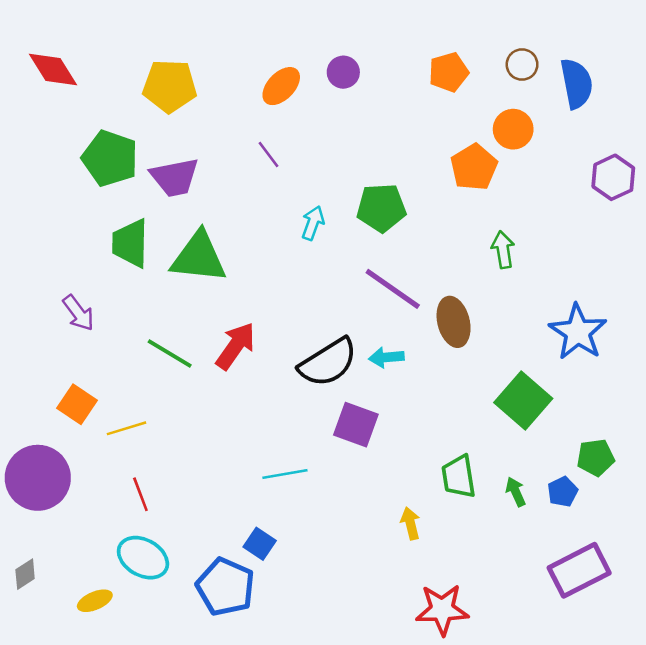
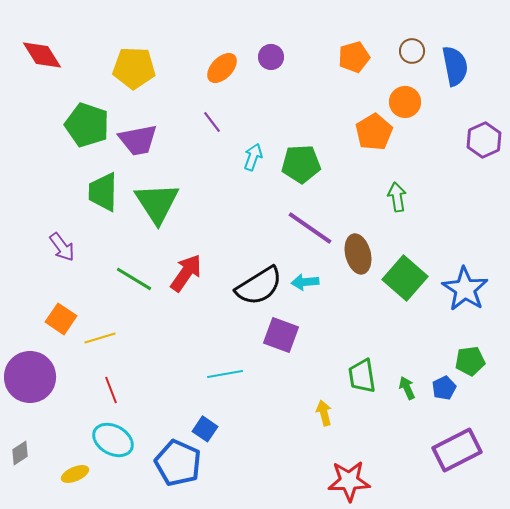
cyan arrow: (313, 223) -> (253, 157), moved
green triangle: (199, 257) -> (157, 203), turned 51
blue star: (578, 332) -> (465, 289), moved
green square: (523, 400) -> (405, 278), moved

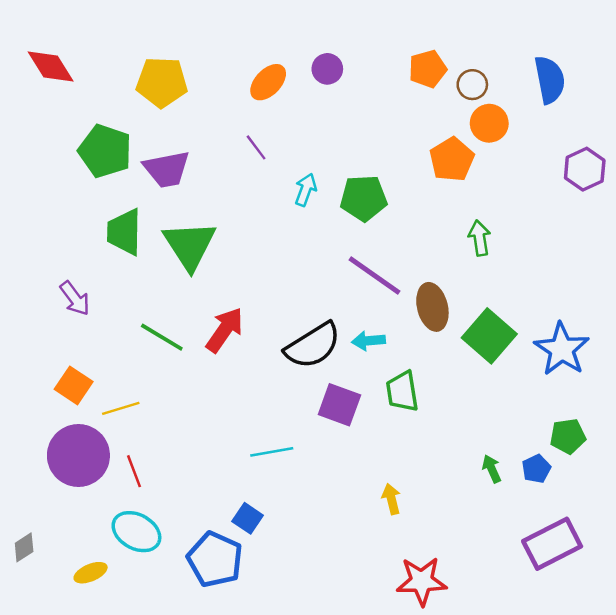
brown circle: (412, 51) -> (472, 85), moved
green trapezoid: (362, 376) -> (402, 391), moved
purple circle: (30, 377) -> (78, 455), moved

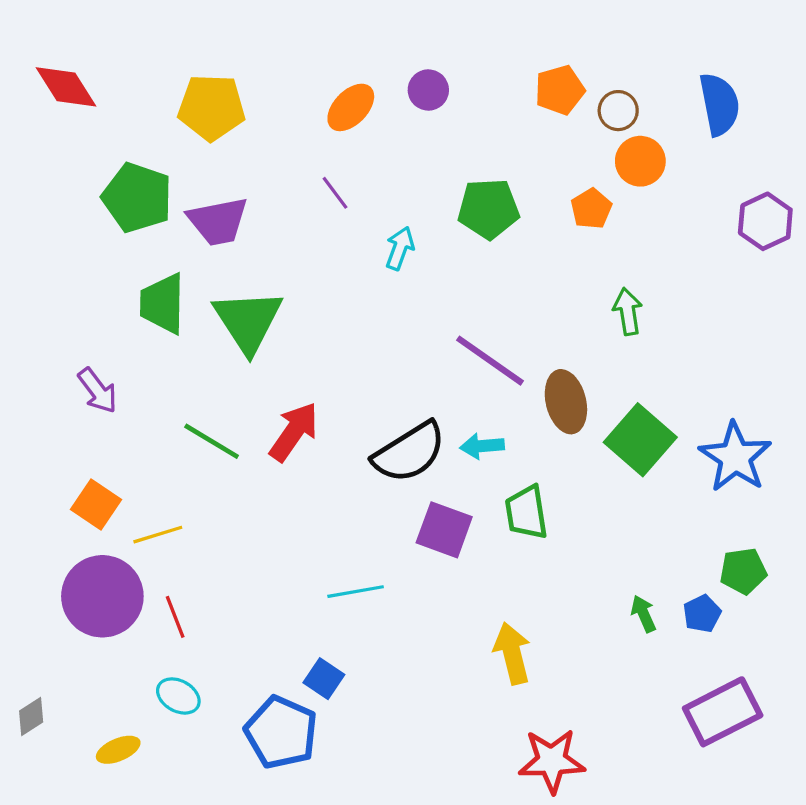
orange pentagon: (452, 159) -> (591, 209), size x0.7
green pentagon: (364, 198) -> (488, 209), moved
yellow arrow: (391, 499) -> (512, 653), size x1.5
cyan ellipse: (136, 532) -> (178, 696), size x0.7

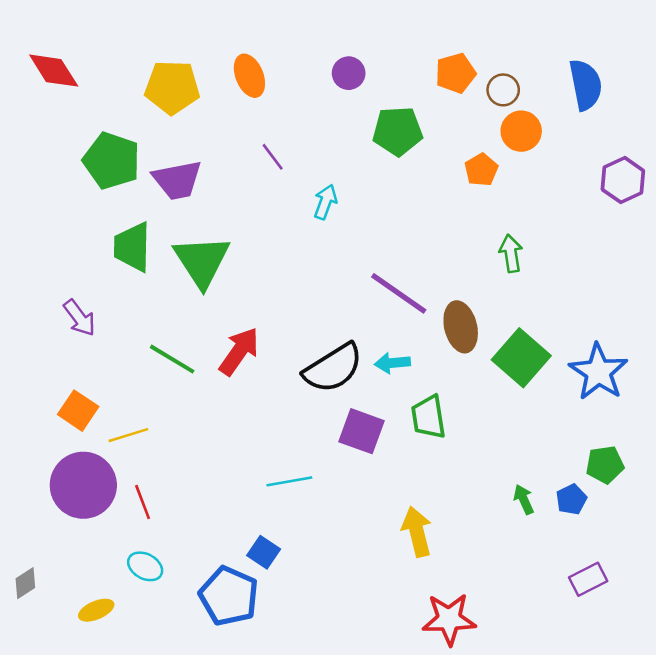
orange ellipse: (351, 107) -> (249, 76), moved, turned -66
green pentagon: (488, 209) -> (398, 131), moved
purple rectangle: (723, 712) -> (588, 579), size x0.6

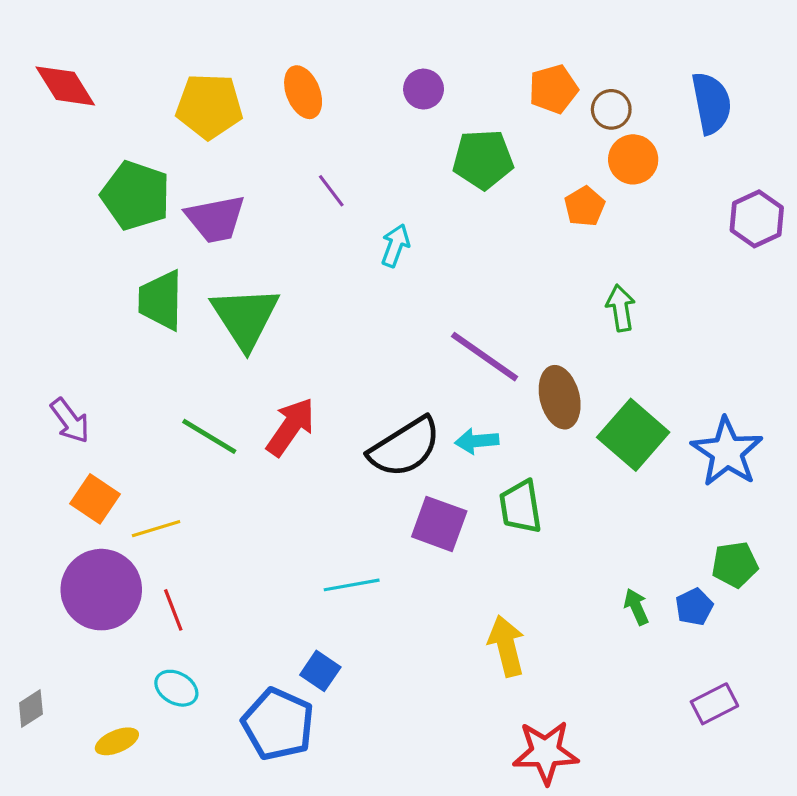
purple arrow: (79, 318) -> (70, 421), moved

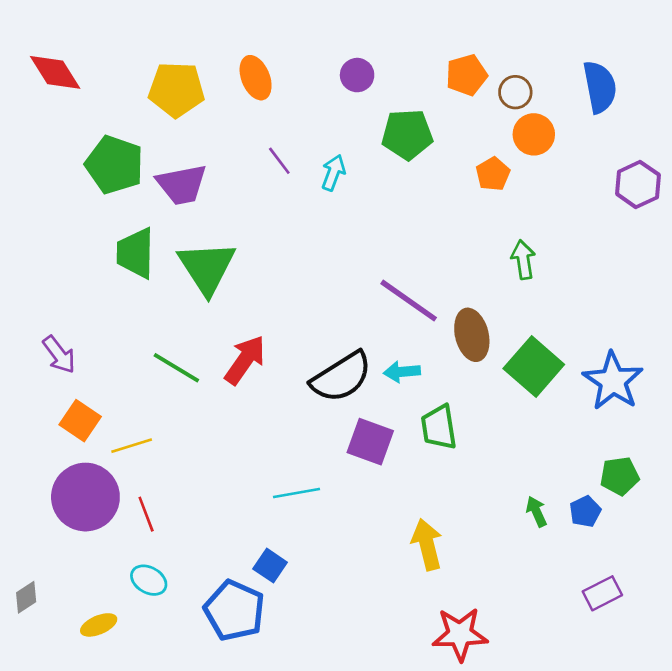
cyan arrow: (395, 245) -> (333, 173), moved

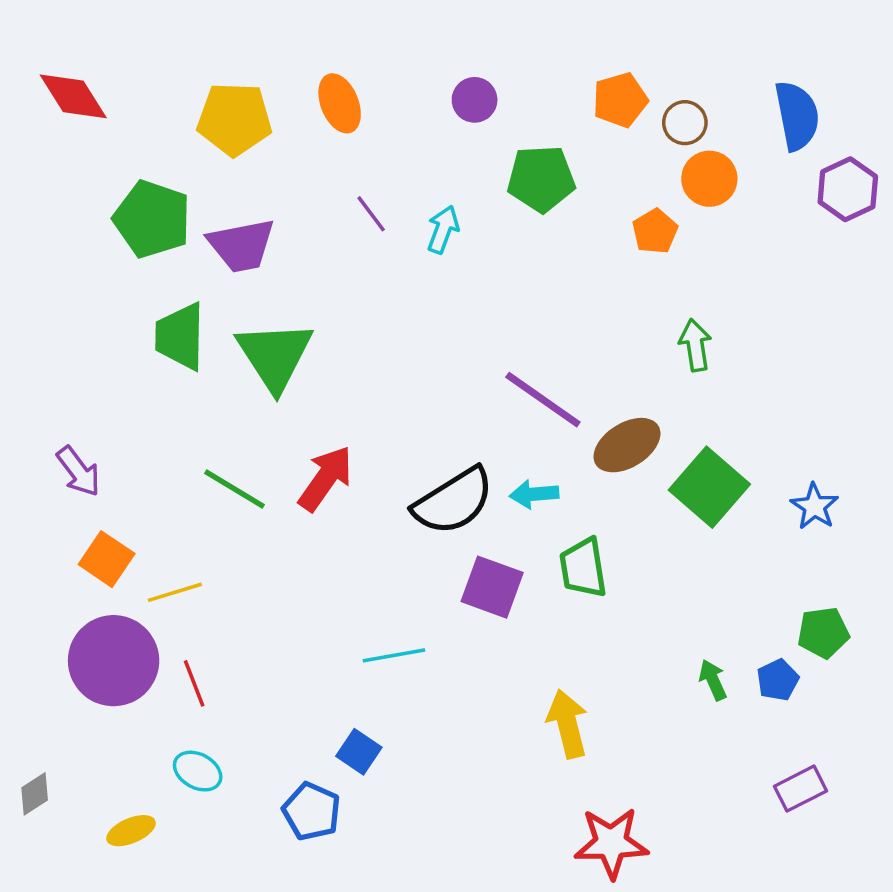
purple hexagon: (638, 184) -> (848, 189), moved
brown ellipse: (472, 335) -> (627, 445), turned 72
blue star: (613, 381) -> (815, 506), size x0.6
blue pentagon: (234, 610) -> (312, 811), size x0.7

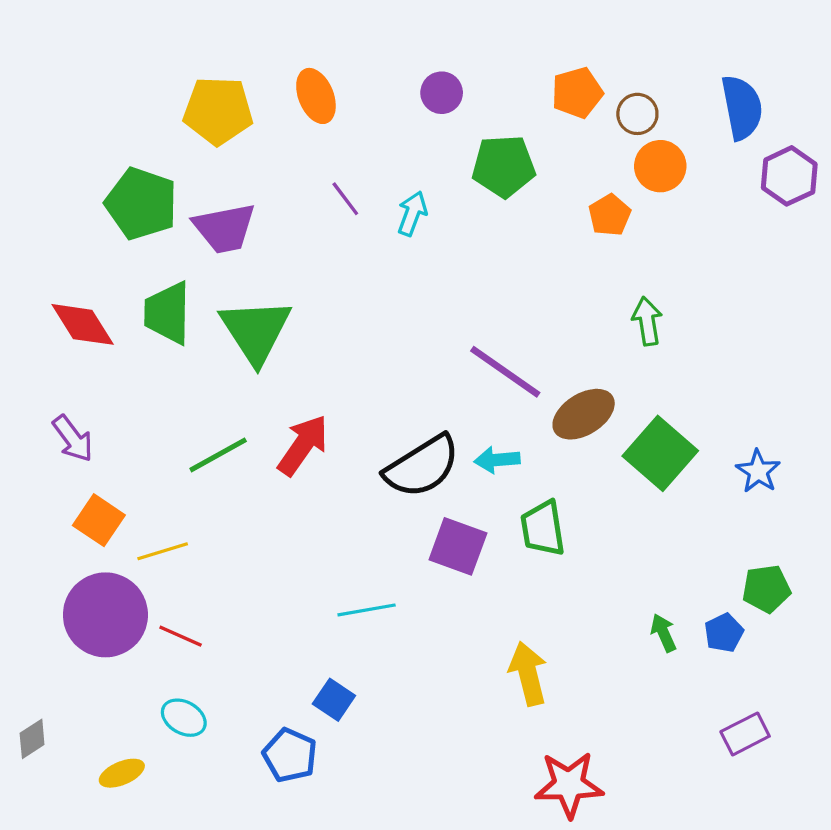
red diamond: (73, 96) -> (83, 324), moved
green line: (234, 489) -> (218, 455), turned -60
red line: (194, 683) -> (181, 636), turned -45

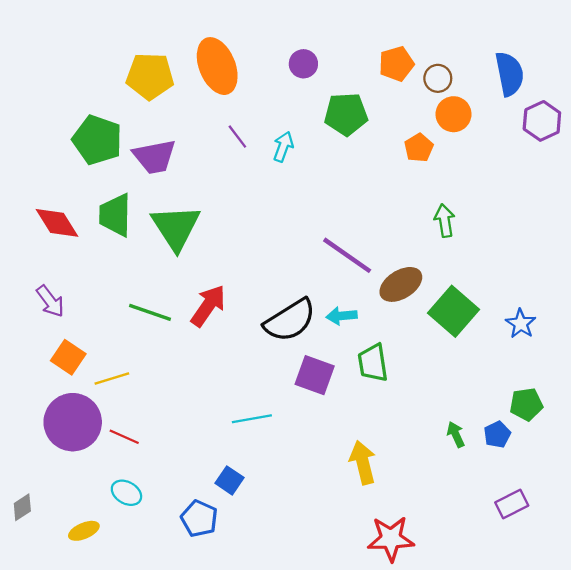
orange ellipse: (316, 96) -> (217, 66), size x1.5
green line: (218, 455) -> (150, 312), turned 48

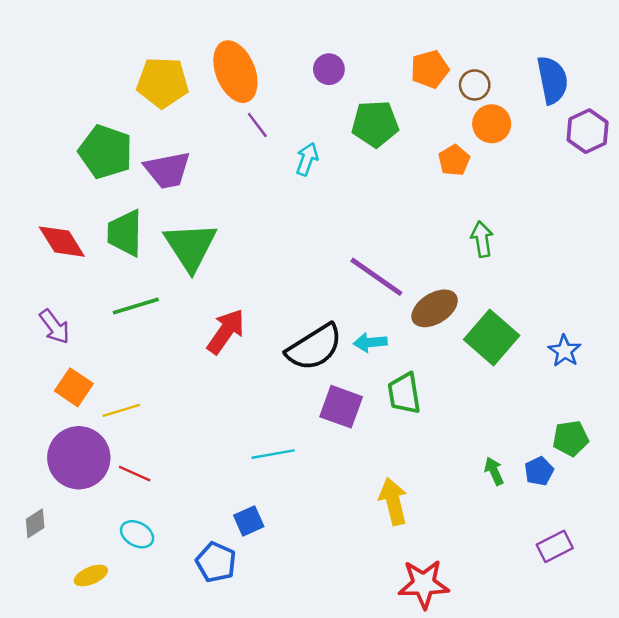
purple line: (237, 137) -> (257, 125), moved
green line: (150, 312) -> (136, 306), moved, turned -36
blue square: (230, 480) -> (249, 521), turned 32
gray diamond: (22, 507) -> (35, 523), moved

